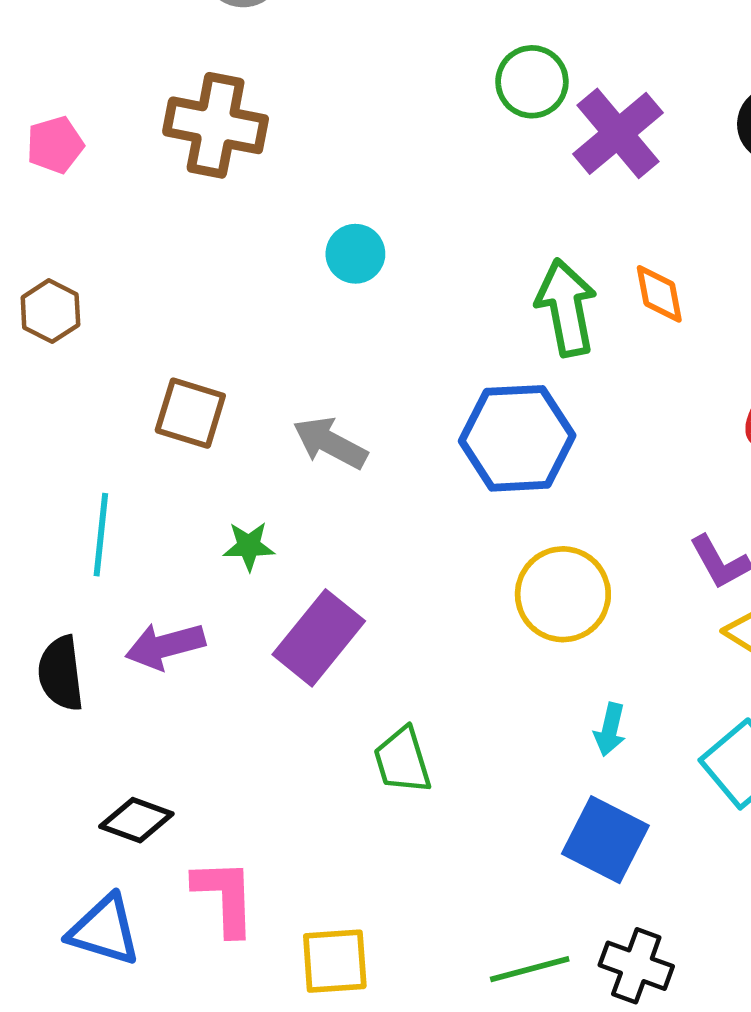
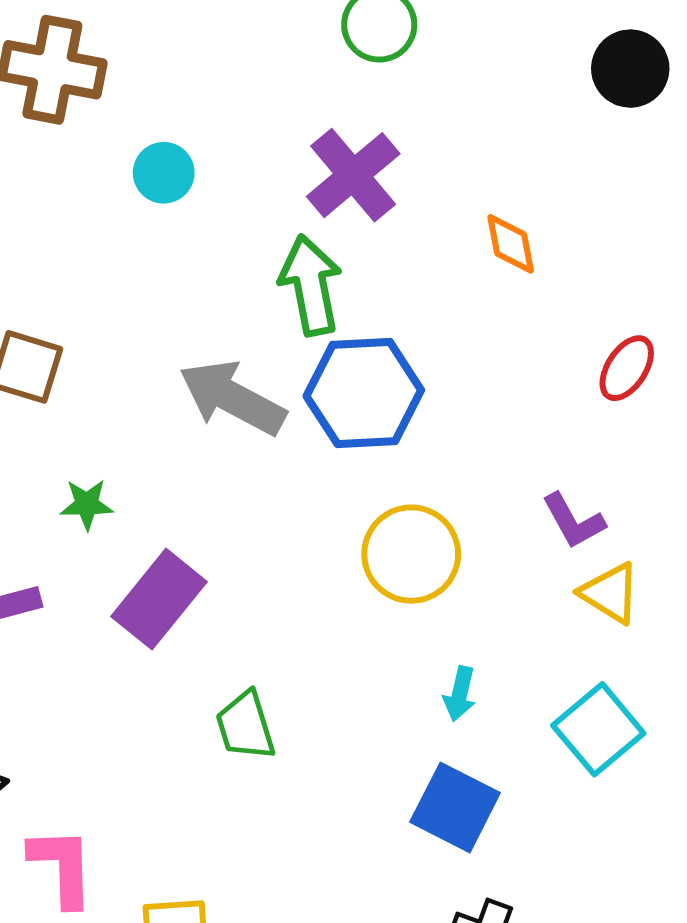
purple cross: (618, 133) -> (353, 175), moved
cyan circle: (355, 254) -> (164, 173), moved
green arrow: (566, 308) -> (311, 285), moved
gray arrow: (330, 443) -> (232, 398), moved, size x1.4

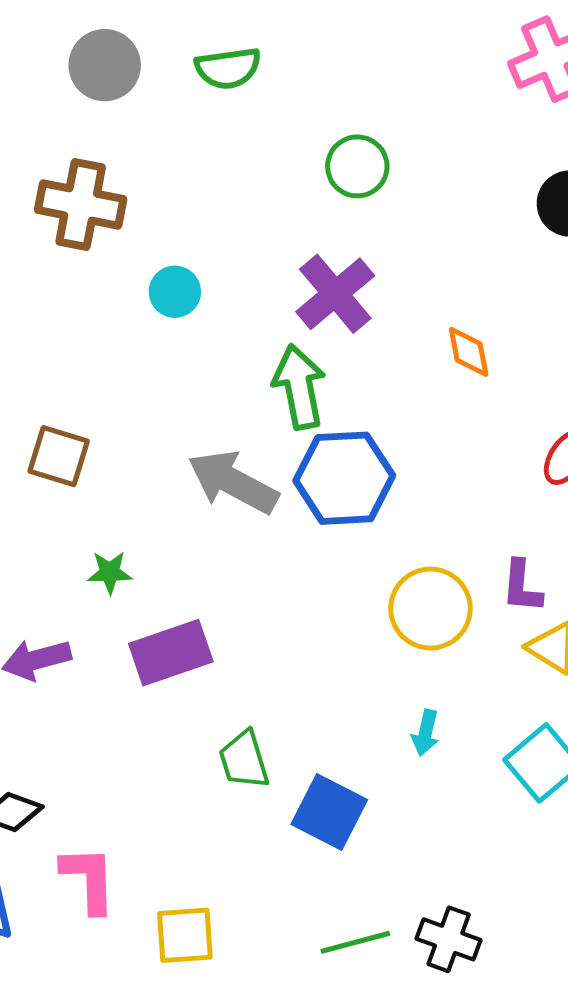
purple L-shape: (573, 521) -> (522, 586), turned 34
yellow circle: (411, 554) -> (430, 609), moved
purple rectangle: (159, 599) -> (171, 653), turned 32
blue square: (455, 807) -> (329, 812), moved

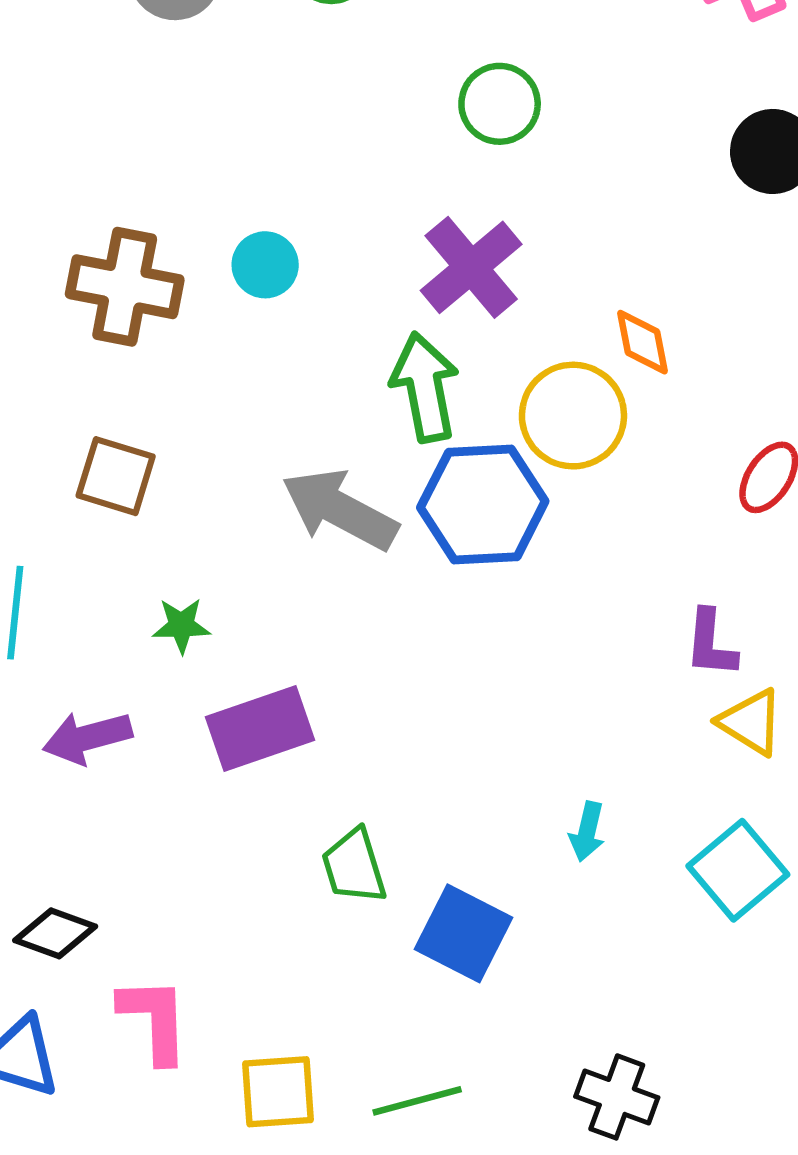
brown cross: (81, 205) -> (125, 287), moved
yellow circle: (430, 609) -> (573, 416), moved
green line: (355, 942) -> (417, 1101), moved

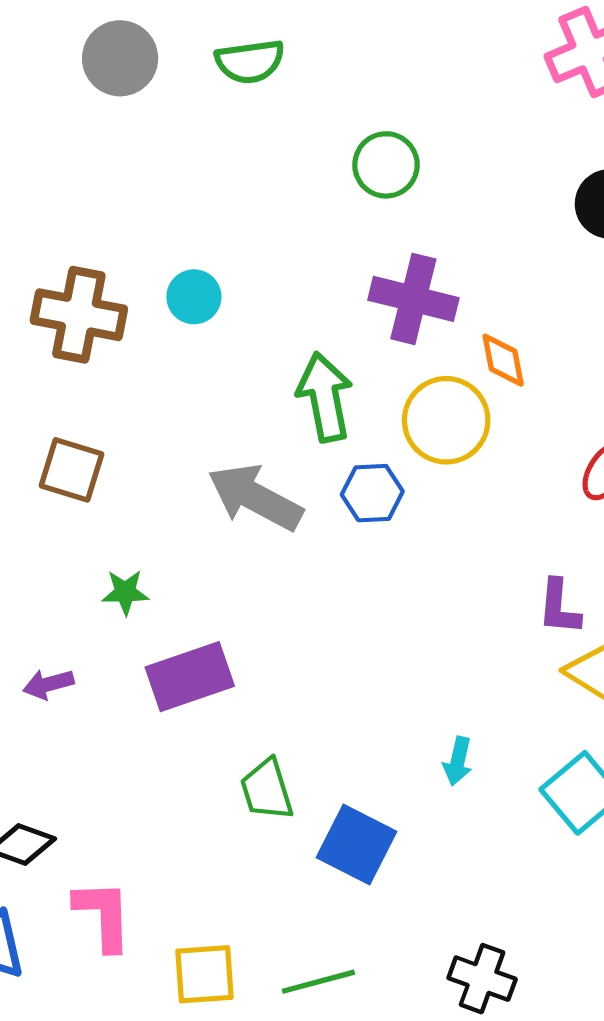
purple cross: (471, 267) -> (413, 299), moved, turned -36
blue hexagon: (483, 504) -> (372, 493), size x0.6
purple arrow: (87, 738) -> (48, 684), size x0.7

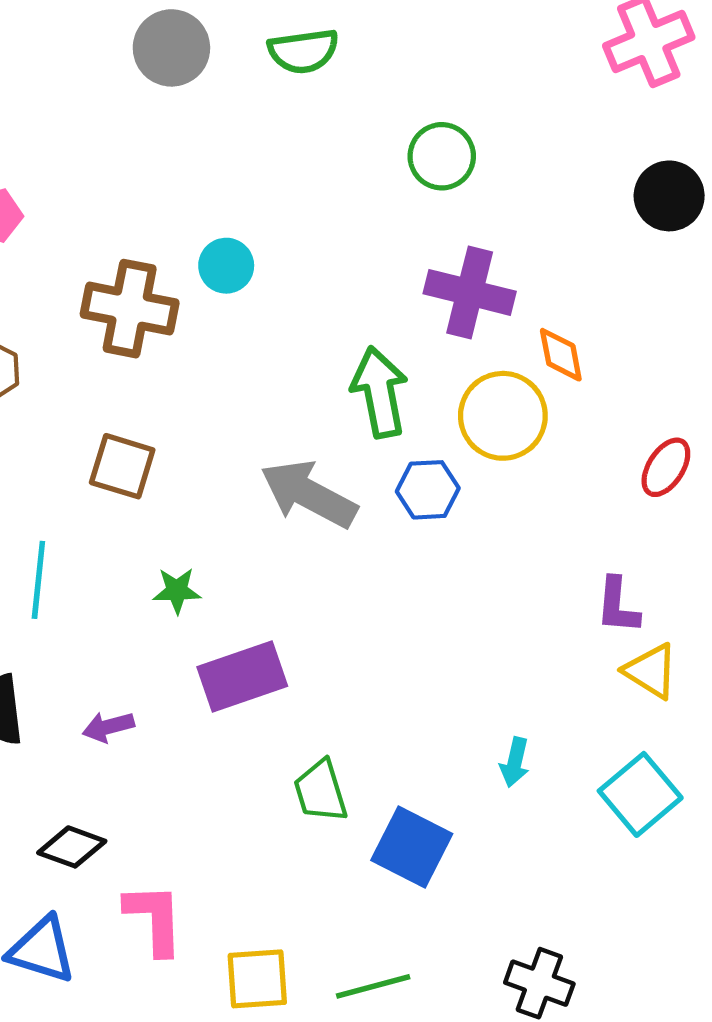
cyan circle: (194, 297) -> (226, 266), moved
purple arrow: (48, 684) -> (108, 727), moved

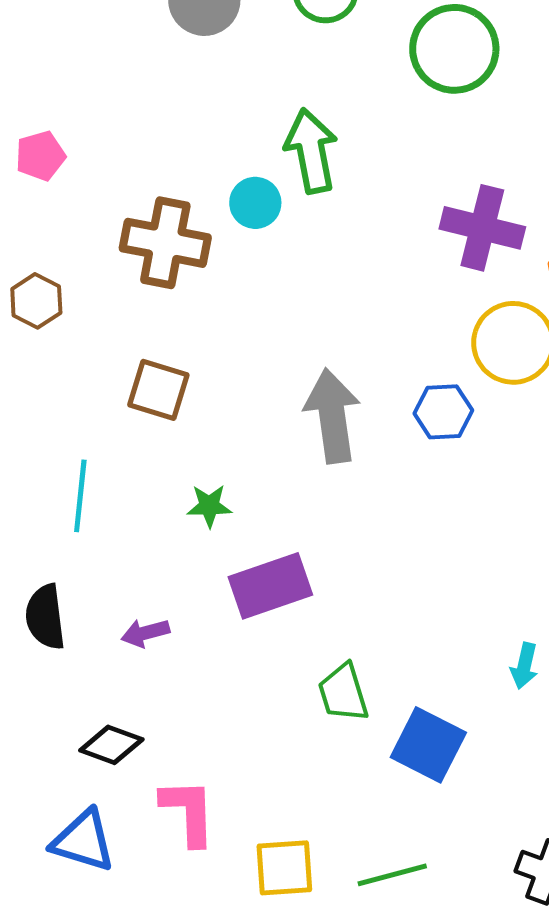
green circle: (442, 156) -> (454, 49), moved, size x1.4
green arrow: (380, 392) -> (311, 151), moved
gray arrow: (309, 494) -> (332, 416), turned 54

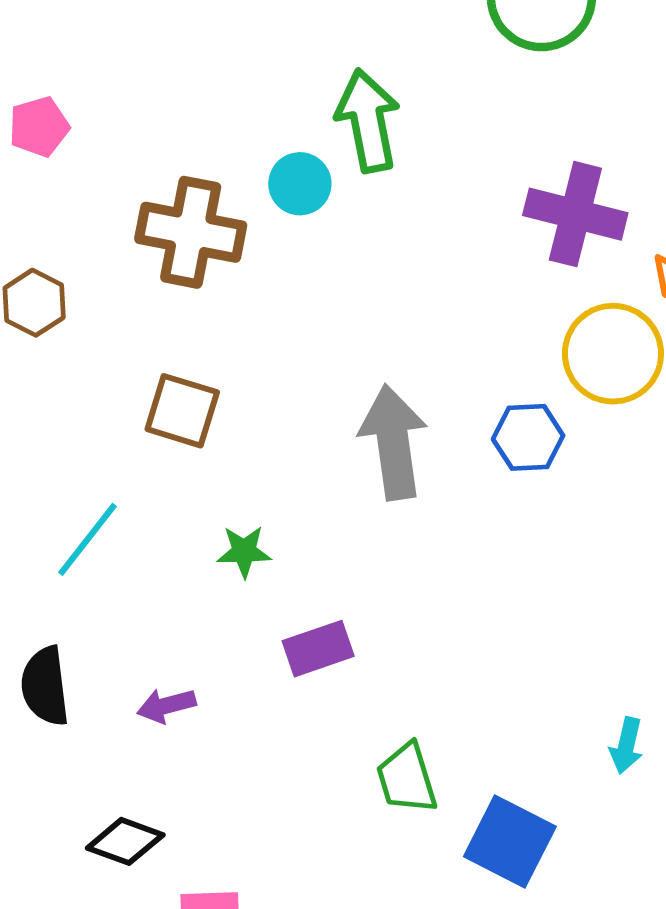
cyan line: (80, 496) -> (88, 539), turned 32
purple rectangle: (270, 586) -> (318, 649), size x0.7

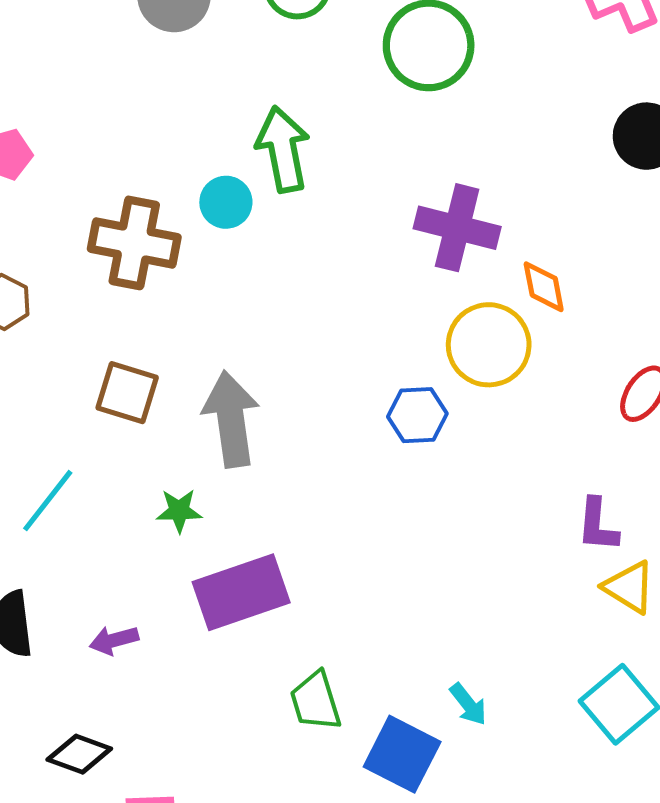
gray arrow: (393, 442) -> (231, 419), moved
purple rectangle: (318, 649) -> (241, 592), size x1.6
cyan arrow: (626, 746) -> (468, 704), moved, turned -51

